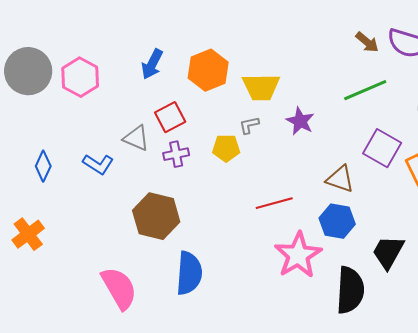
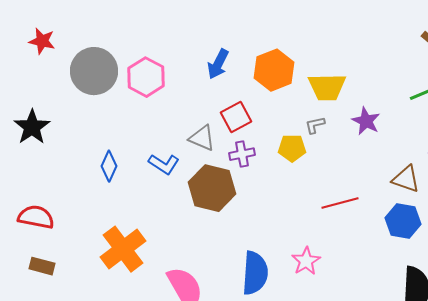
brown hexagon: (156, 216) -> (212, 188), moved
orange cross: (28, 234) -> (123, 249), moved, size x1.4
pink star: (298, 255) -> (306, 261), moved, size x0.6

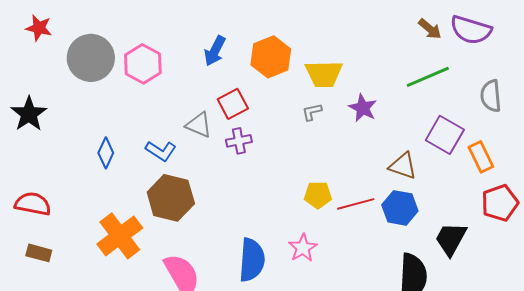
yellow pentagon: (292, 148) -> (318, 195), moved
brown hexagon: (212, 188) -> (171, 198), moved
red line: (340, 203) -> (356, 204), moved

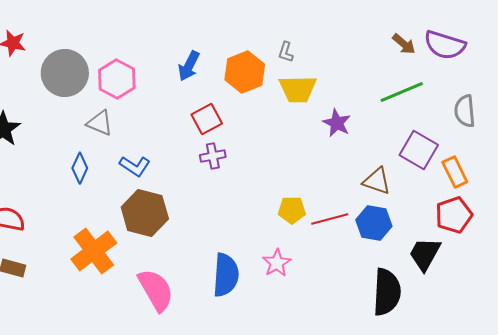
gray L-shape: (312, 112) -> (286, 52), moved, turned -60
gray triangle: (199, 125) -> (100, 123), moved
red pentagon: (500, 203) -> (454, 215), moved

